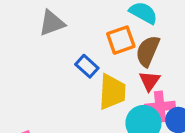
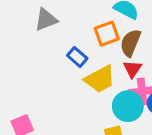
yellow trapezoid: (112, 92) -> (100, 79), turned 60

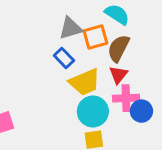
gray triangle: (46, 20) -> (71, 28), moved
cyan circle: (128, 106) -> (93, 111), moved

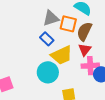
orange square: (95, 37) -> (68, 24), turned 30
cyan circle: (93, 111) -> (48, 72), moved

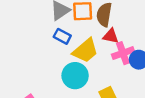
red triangle: (85, 50) -> (111, 36), turned -40

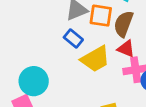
cyan circle: (75, 76) -> (34, 81), moved

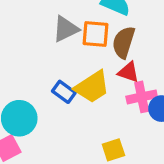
blue rectangle: (73, 38) -> (64, 92), moved

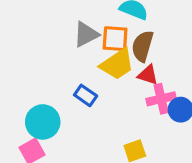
yellow trapezoid: (92, 87) -> (117, 64), moved

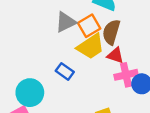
orange square: (115, 39) -> (89, 26), turned -35

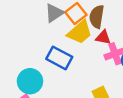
blue rectangle: (65, 71) -> (59, 58), size x1.5

